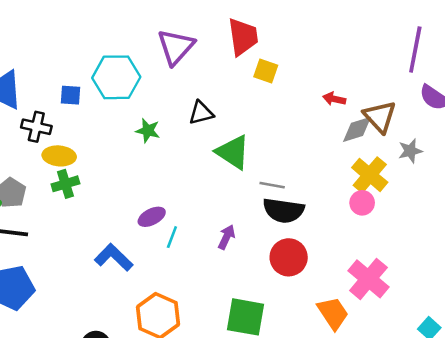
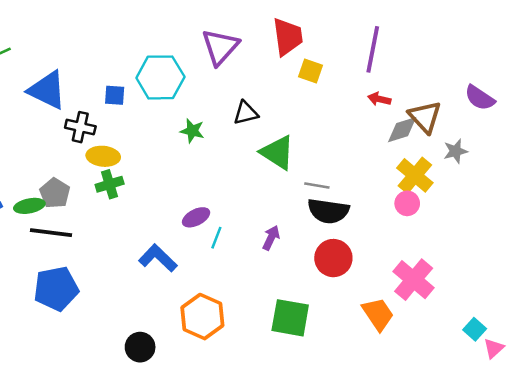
purple line: (415, 49) -> (373, 49), moved

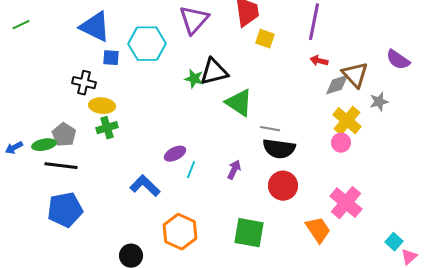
blue triangle: (47, 90) -> (95, 27), moved
black triangle: (246, 113) -> (214, 72), size x1.4
green star: (192, 131) -> (194, 79), moved

